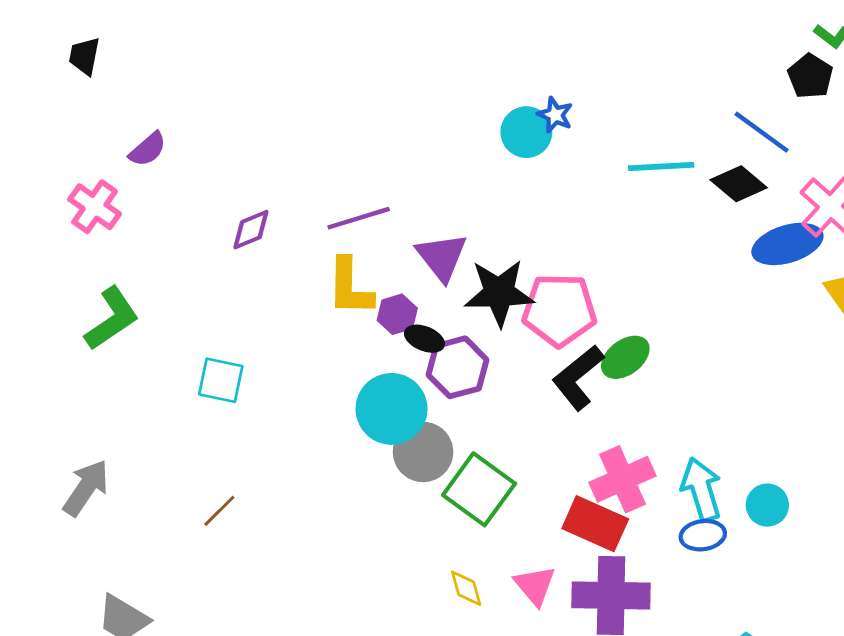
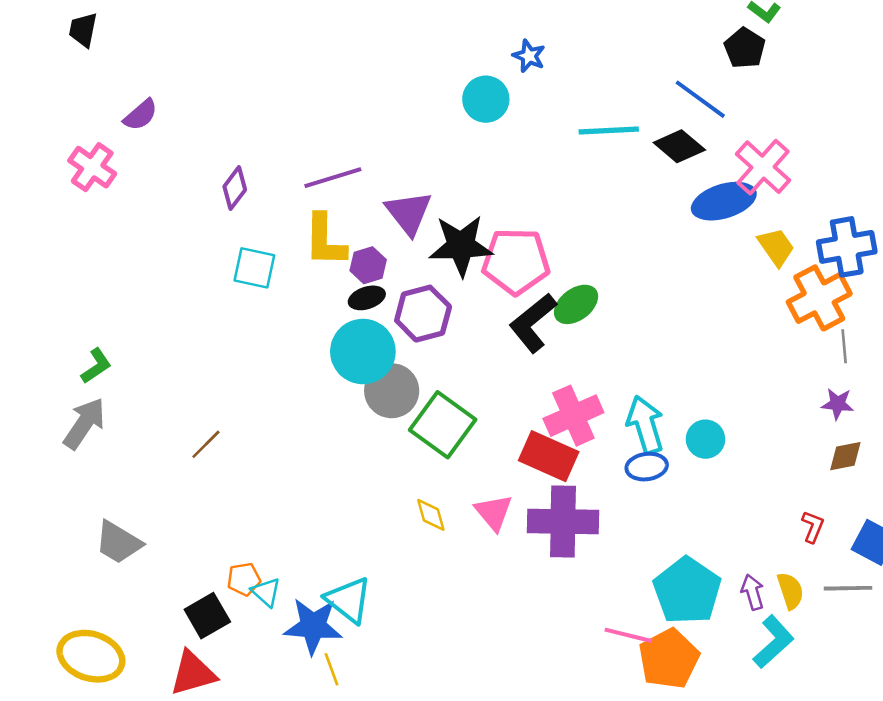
blue star: (555, 115) -> (529, 56), moved
purple diamond: (251, 230) -> (235, 188), turned -30
green L-shape: (112, 319) -> (96, 366), moved, size x0.6
black ellipse: (424, 339) -> (367, 298), moved, turned -40
cyan square: (221, 380) -> (254, 268), moved

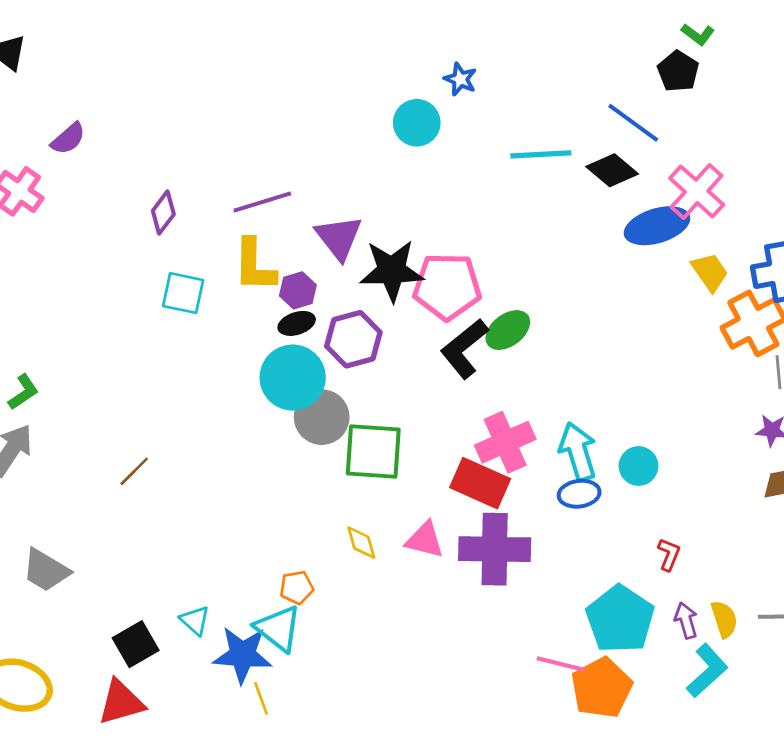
green square: (443, 425) -> (373, 451), turned -32
pink triangle: (494, 512) -> (425, 540), turned -36
red L-shape: (813, 527) -> (669, 554), moved
orange pentagon: (244, 579) -> (297, 587), moved

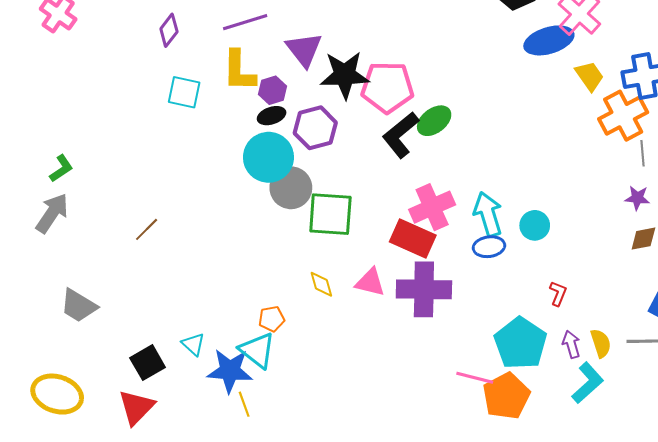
red triangle: (121, 702) -> (136, 407), turned -30

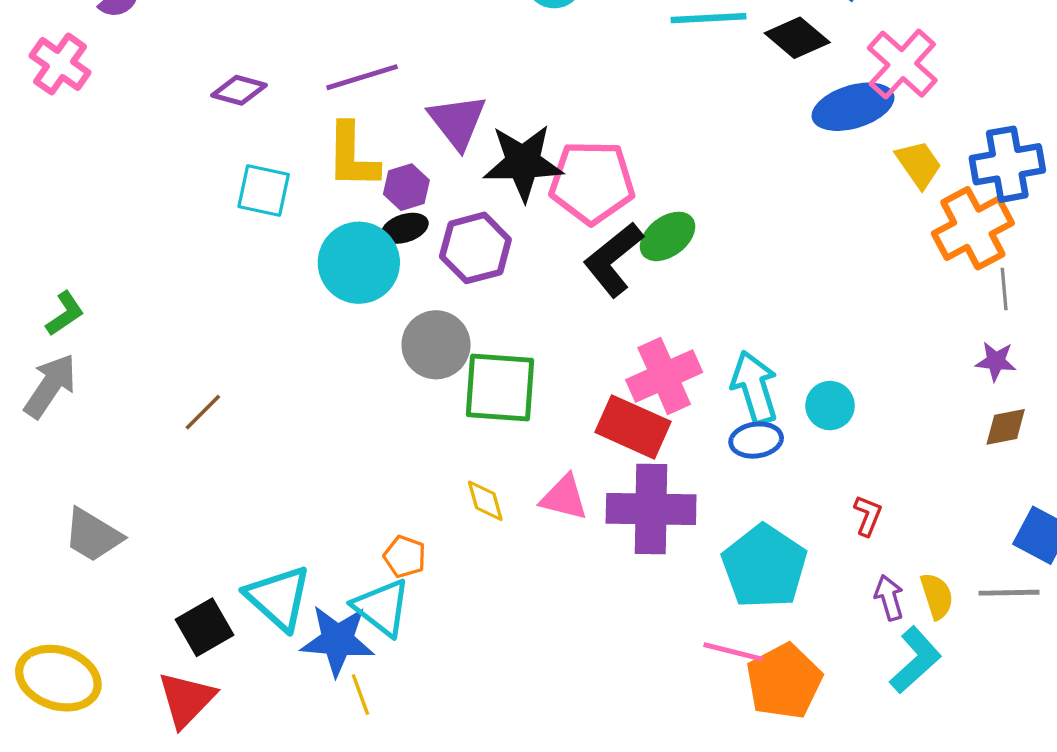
purple diamond: (169, 30) -> (239, 90), turned 68
cyan circle: (268, 157) -> (359, 263), moved
orange pentagon: (272, 319) -> (405, 557), turned 30
cyan pentagon: (520, 343) -> (764, 566), moved
cyan triangle: (193, 344) -> (278, 598), size x1.8

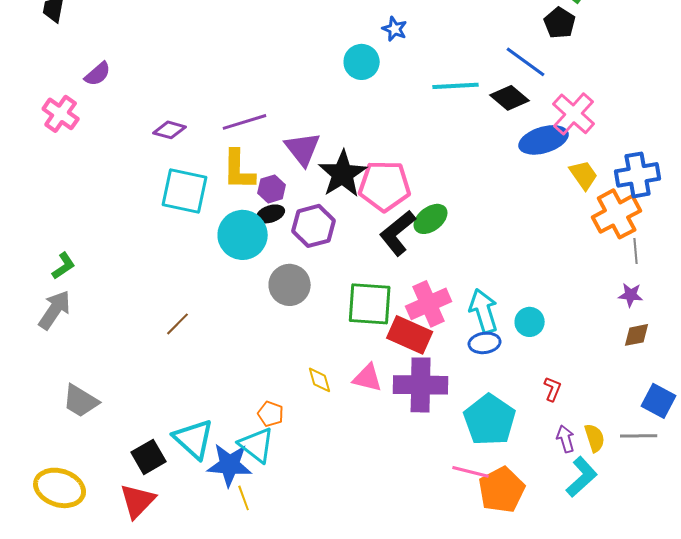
black star: (523, 163) -> (343, 174), turned -30
cyan square: (264, 190) -> (185, 191), size x1.4
green square: (500, 387) -> (370, 304), moved
brown line: (203, 412) -> (178, 324), moved

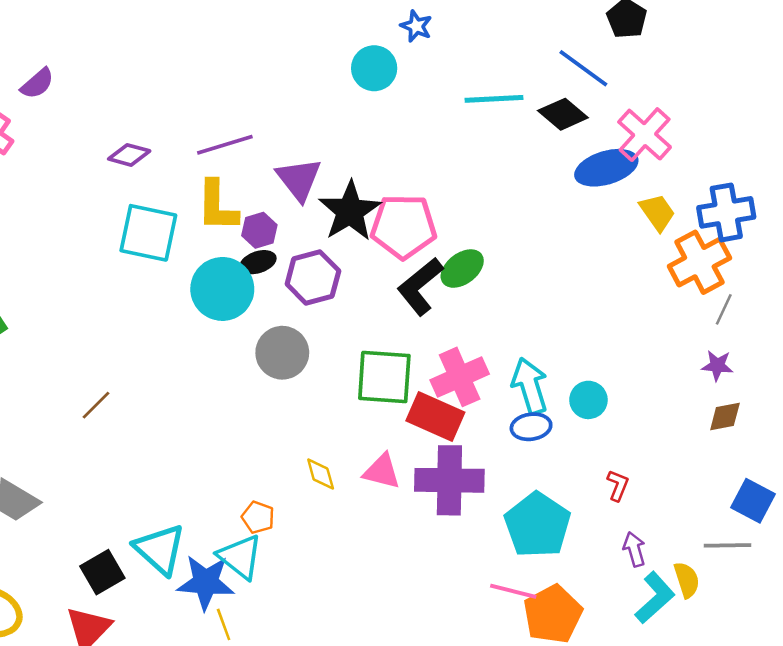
gray line: (636, 251) -> (724, 309), turned 30
brown line: (178, 324) -> (96, 405), moved
yellow semicircle: (595, 438) -> (687, 580), moved

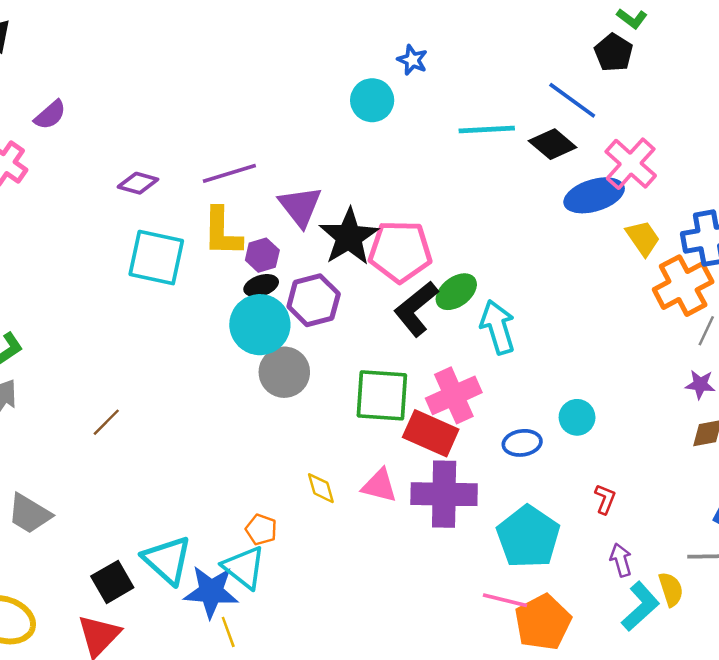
cyan circle: (222, 289) -> (260, 325), moved
cyan arrow: (530, 386) -> (498, 327), moved

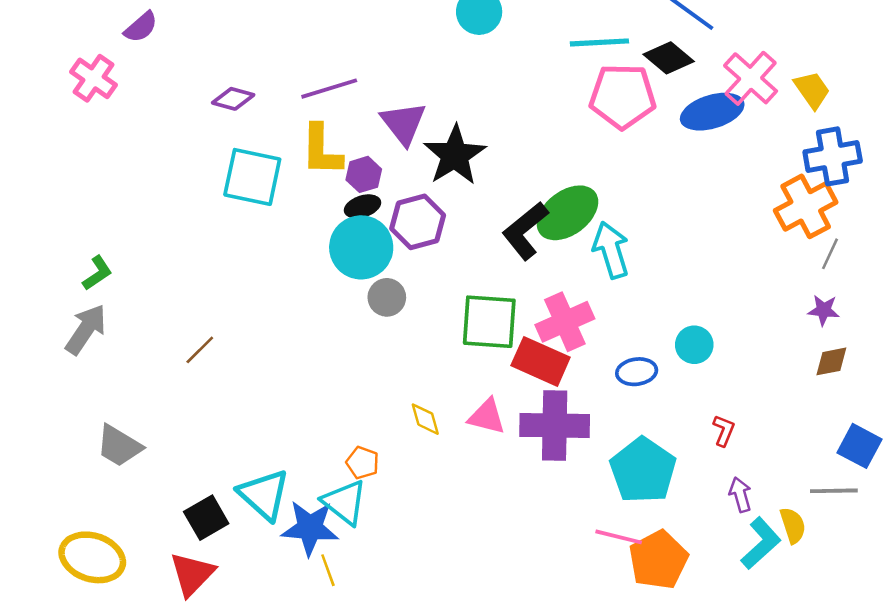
yellow trapezoid: (643, 238) -> (812, 90), moved
pink pentagon: (400, 251) -> (623, 96), moved
green ellipse: (456, 292) -> (567, 213), size x1.4
gray circle: (284, 372) -> (387, 297), size x0.7

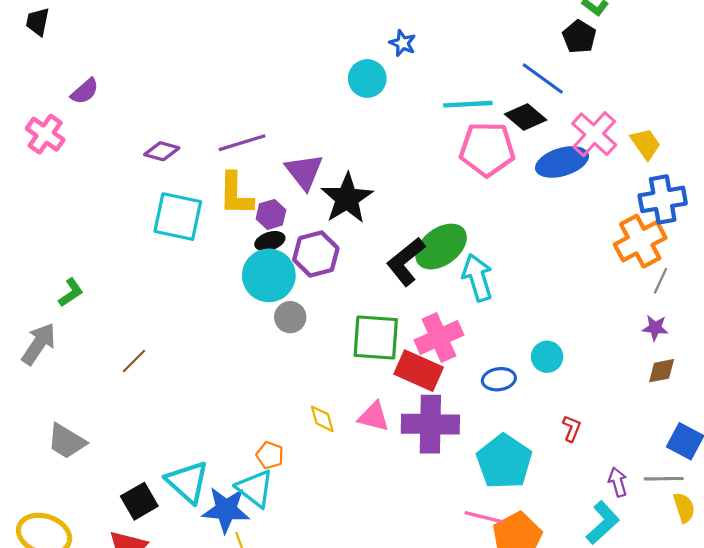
green L-shape: (97, 273) -> (71, 293), moved
purple arrow: (740, 495) -> (618, 482), moved
yellow semicircle: (793, 525) -> (684, 508), moved

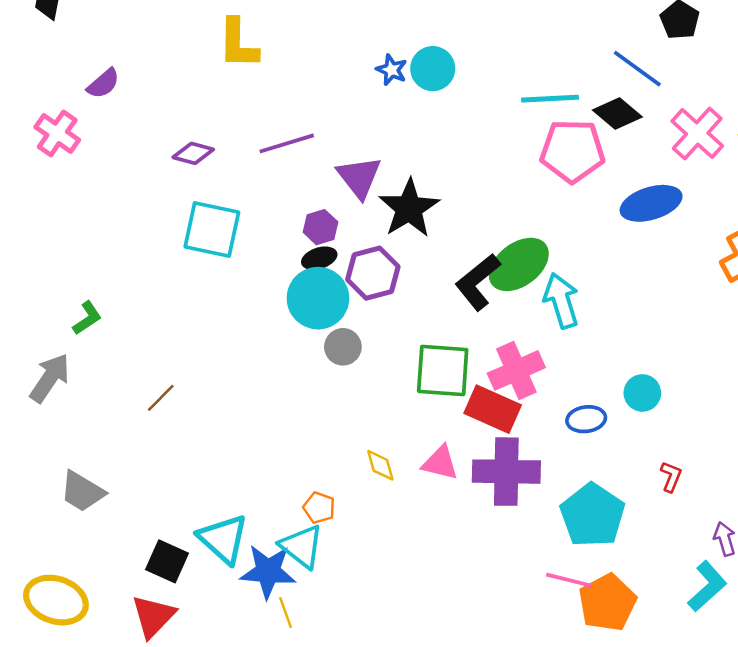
blue star: (403, 43) -> (392, 70), moved
blue ellipse: (562, 162) -> (651, 203), moved
yellow L-shape: (236, 194) -> (238, 44), moved
black square: (139, 501) -> (167, 561), turned -36

